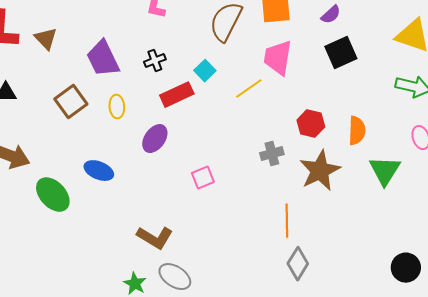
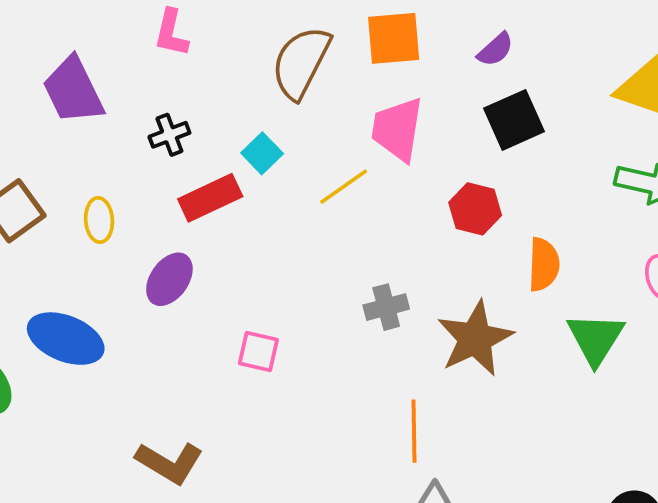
purple trapezoid: (103, 59) -> (73, 90), moved
red hexagon: (311, 124) -> (475, 209), moved
blue ellipse: (99, 171) -> (66, 339), size x1.4
pink square: (203, 178) -> (258, 352), turned 35

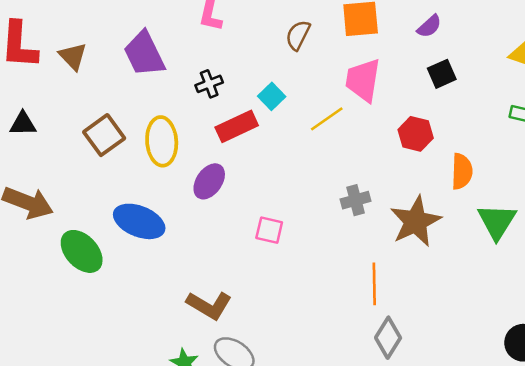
brown semicircle: (301, 63) -> (298, 35), size x0.6
black square: (514, 120) -> (442, 74), size x0.7
yellow ellipse: (99, 220) -> (162, 141), size x1.6

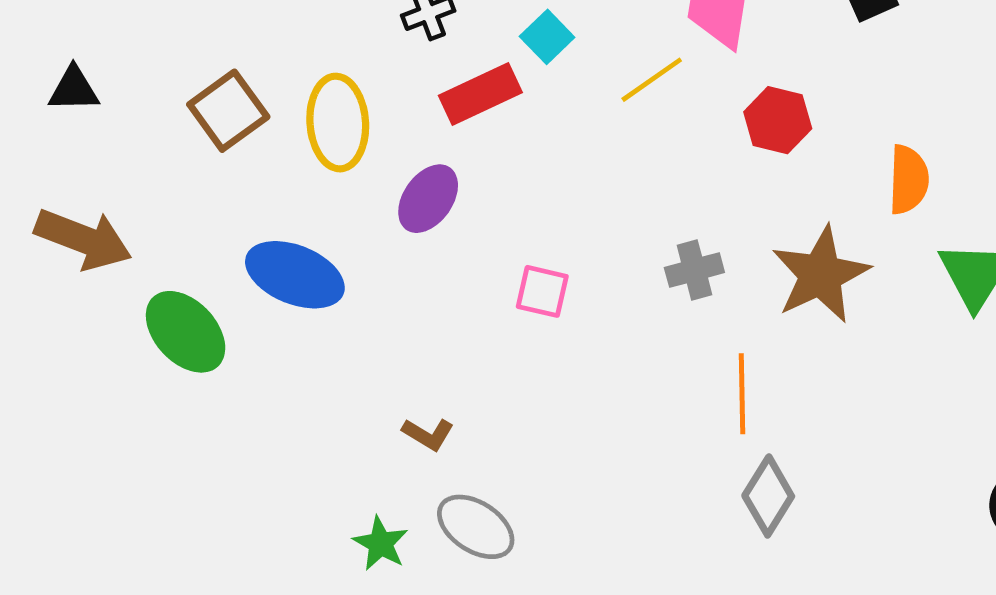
red hexagon: (416, 134) -> (778, 120), moved
gray cross: (356, 200) -> (694, 270), moved
brown L-shape: (209, 305) -> (428, 434), size x0.6

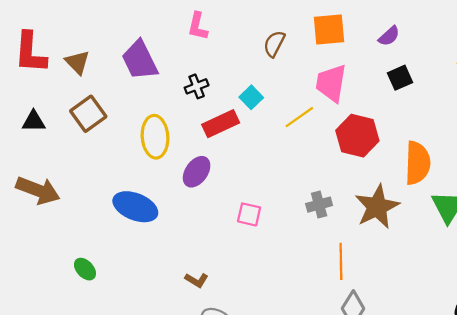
brown square: (228, 111) -> (88, 114), moved
red hexagon: (778, 120) -> (357, 136), size x1.4
orange semicircle: (909, 180) -> (418, 163), size x1.4
green ellipse: (186, 332) -> (85, 269), moved, size x0.6

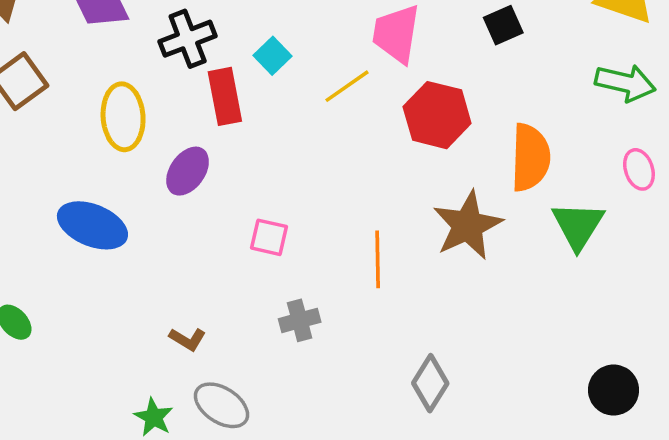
black cross: (197, 86) -> (188, 39), size x1.5
red rectangle: (221, 124) -> (225, 96), turned -76
gray cross: (319, 205) -> (300, 320), moved
orange line: (341, 261) -> (378, 259), moved

